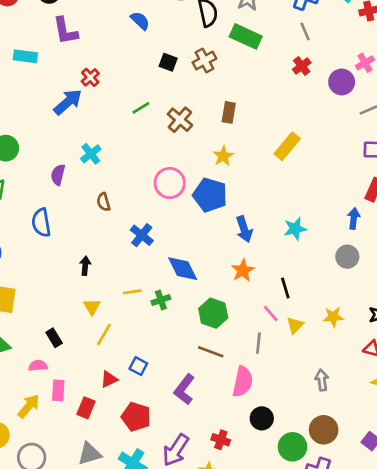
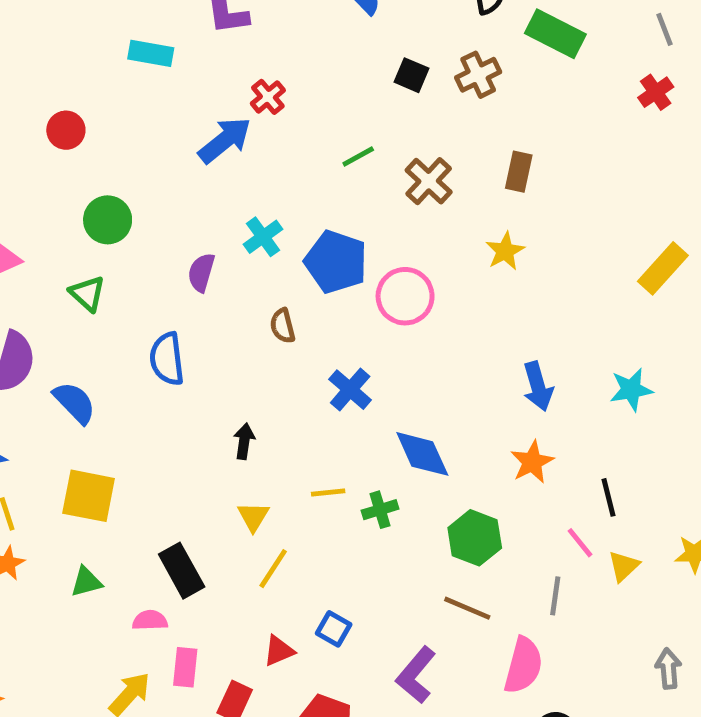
yellow rectangle: (287, 146) -> (663, 268), moved
blue pentagon: (210, 195) -> (336, 262), moved
black rectangle: (54, 338) -> (182, 571), size x1.5

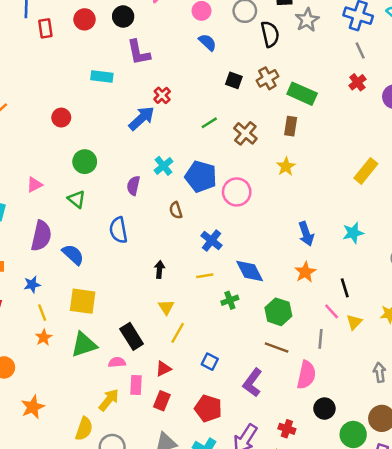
green rectangle: (555, 34) -> (302, 94), moved
yellow line: (328, 493) -> (205, 276), moved
green triangle: (86, 582) -> (84, 345), size x1.6
red triangle: (279, 651) -> (163, 369), moved

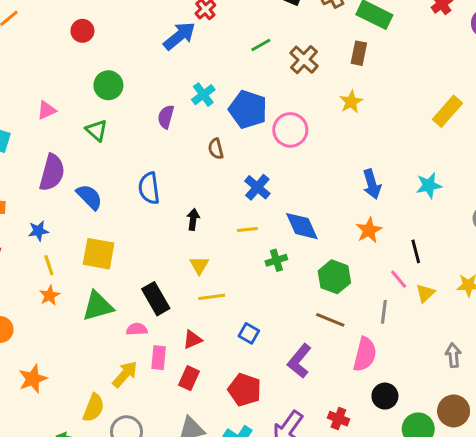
blue semicircle: (118, 230) -> (149, 188), moved
yellow line: (178, 333) -> (212, 297), turned 50

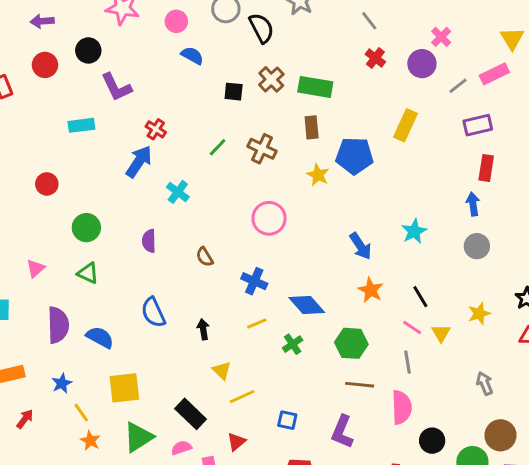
cyan cross: (203, 95) -> (178, 192), moved
blue pentagon: (248, 109) -> (355, 156), moved
yellow rectangle: (447, 111) -> (406, 125), moved

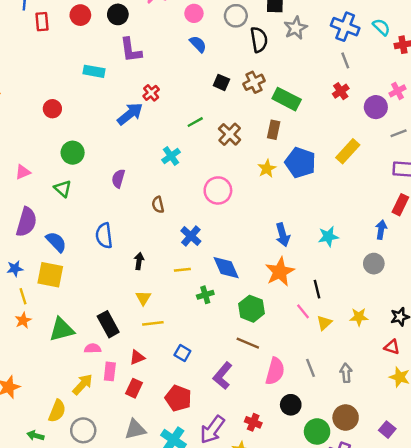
cyan cross: (178, 192) -> (171, 156), moved
orange star: (371, 290) -> (280, 272), size x1.4
gray line: (407, 362) -> (311, 368), moved, turned -30
yellow square: (124, 388) -> (50, 275), moved

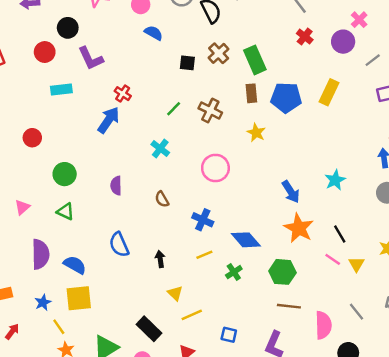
red circle: (80, 15) -> (45, 52), moved
green rectangle: (287, 99) -> (255, 60), turned 56
blue pentagon: (300, 163) -> (286, 98), moved

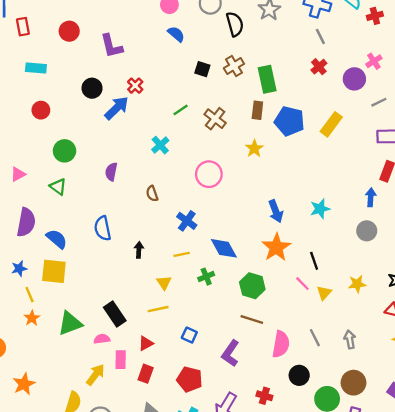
black circle: (68, 28) -> (92, 88), moved
cyan rectangle: (61, 90) -> (36, 68), moved
yellow triangle: (175, 293) -> (164, 283), moved

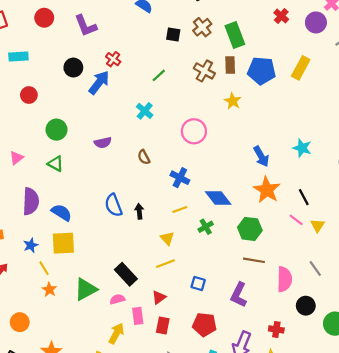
brown cross: (215, 119) -> (204, 71), moved
purple semicircle: (111, 172) -> (103, 143), turned -105
cyan star: (320, 209) -> (302, 148), turned -30
blue semicircle: (103, 228) -> (113, 205), moved

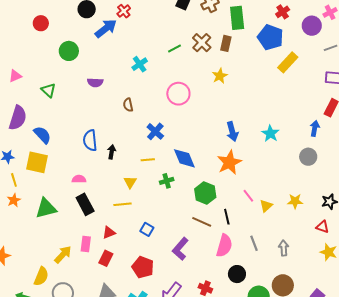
blue pentagon: (261, 71) -> (270, 37), moved
green line: (159, 75) -> (175, 48), moved
green circle: (56, 130) -> (69, 51), moved
black line: (304, 197) -> (227, 217), moved
pink semicircle: (117, 299) -> (79, 179), moved

